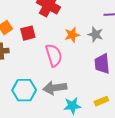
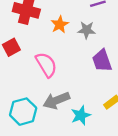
orange star: (72, 35) -> (60, 24), moved

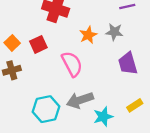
orange star: (60, 24) -> (88, 35), moved

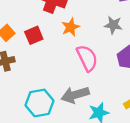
orange star: (88, 35) -> (71, 27), moved
pink semicircle: (72, 64) -> (87, 58), moved

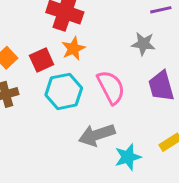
orange star: (71, 27) -> (73, 49), moved
cyan hexagon: (39, 103) -> (64, 91), moved

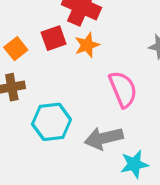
red square: (42, 60) -> (54, 38), moved
cyan hexagon: (64, 91) -> (52, 122), moved

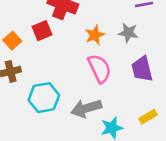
orange star: (87, 45) -> (95, 35), moved

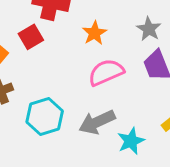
gray star: (128, 33) -> (149, 29), moved, turned 30
pink semicircle: (100, 69) -> (106, 72), turned -80

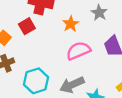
gray star: (149, 29) -> (99, 13), moved

